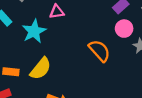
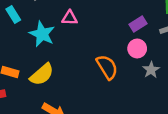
cyan star: (34, 31) -> (42, 34), turned -30

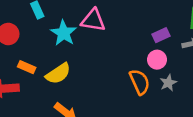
pink triangle: (70, 18) -> (93, 20), size x1.5
orange semicircle: (107, 67) -> (140, 82), moved

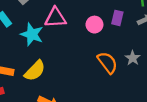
purple rectangle: (161, 35) -> (117, 18), turned -40
pink circle: (157, 60) -> (94, 25), moved

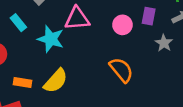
gray star: (133, 58) -> (164, 43), moved
orange semicircle: (107, 63) -> (121, 70), moved

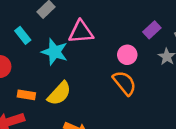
purple rectangle: (149, 16) -> (152, 30), turned 36
pink circle: (122, 25) -> (127, 55), moved

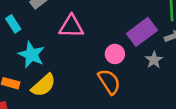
purple rectangle: (152, 30) -> (142, 32), size x1.6
cyan star: (55, 52) -> (31, 55), moved

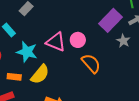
pink triangle: (71, 26) -> (56, 42), moved, turned 30
pink circle: (115, 54) -> (78, 40), moved

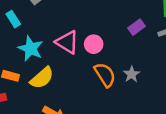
purple rectangle: (110, 20) -> (136, 27), size x0.6
gray star: (123, 41) -> (132, 74), moved

